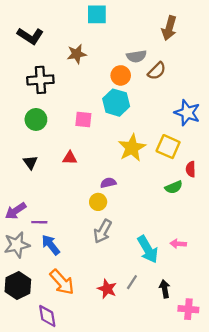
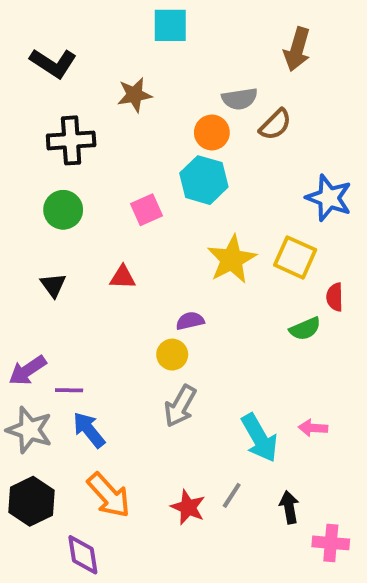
pink square: (83, 119) -> (146, 210), turned -30
gray star: (17, 245) -> (29, 430), turned 30

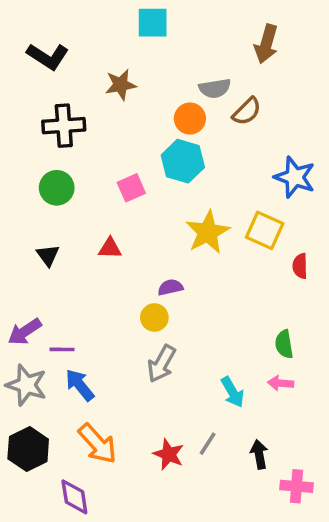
green semicircle: (305, 329) -> (284, 344), moved, turned 104
cyan arrow: (259, 438) -> (233, 392), size x0.7

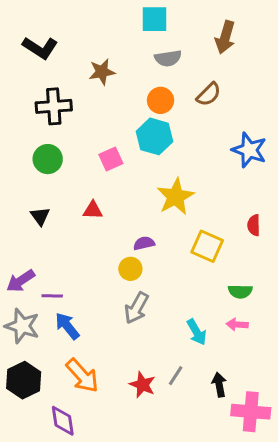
cyan square: (153, 23) -> (154, 19), moved
gray semicircle: (215, 88) -> (168, 58), moved
yellow square: (265, 230) -> (207, 246), moved
green semicircle: (284, 344) -> (240, 291), turned -80
pink cross: (297, 486) -> (251, 412), size x1.4

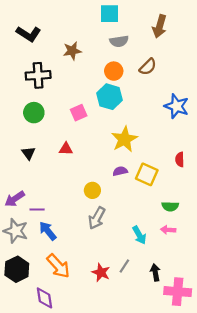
purple semicircle: (144, 243) -> (120, 171), moved

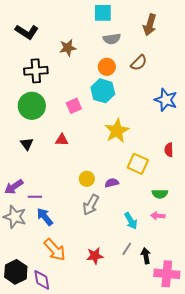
green circle: (34, 113) -> (32, 106), size x1.4
purple semicircle: (120, 171) -> (112, 183), moved
gray line: (124, 266) -> (127, 249), moved
black hexagon: (17, 269) -> (16, 272), moved
red star: (101, 272) -> (95, 256), turned -30

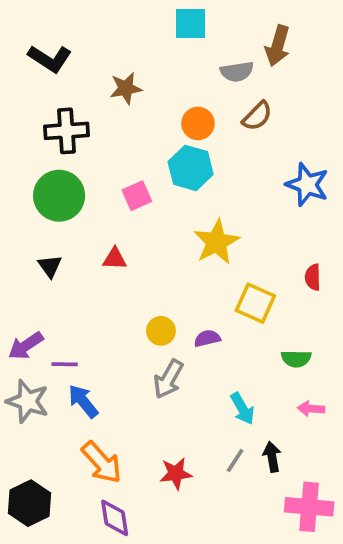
gray semicircle: (112, 39) -> (237, 72), moved
pink arrow: (158, 216) -> (311, 409), moved
black arrow: (146, 256) -> (272, 457), moved
purple diamond: (42, 280) -> (115, 518), moved

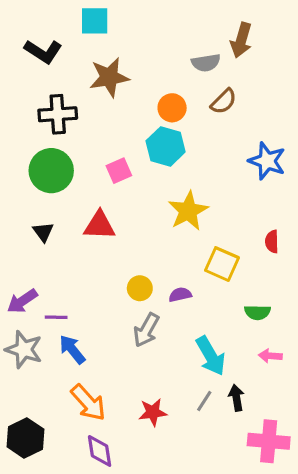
cyan square: (191, 23) -> (95, 21), moved
brown star: (126, 88) -> (109, 77), size x1.4
red triangle: (115, 259) -> (100, 225), size x1.5
cyan arrow: (242, 409) -> (211, 356), size x1.4

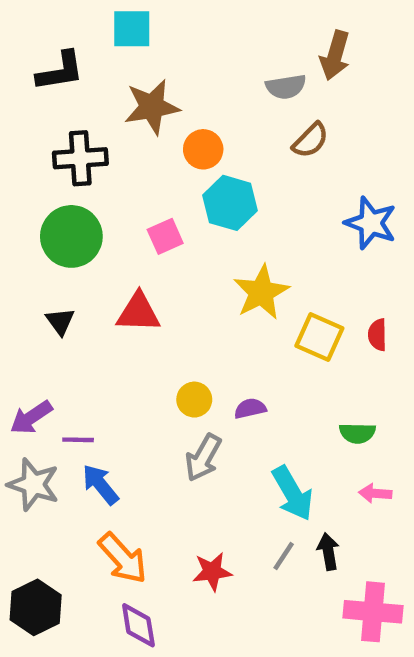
black L-shape: (43, 51) -> (60, 71), turned -42
orange circle: (172, 108) -> (203, 149), moved
yellow square: (222, 264) -> (319, 337), moved

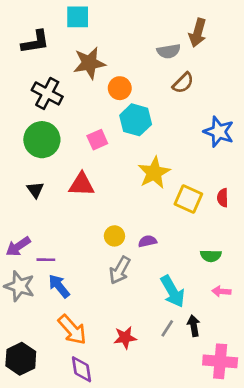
black cross: (80, 158) -> (47, 93), turned 32

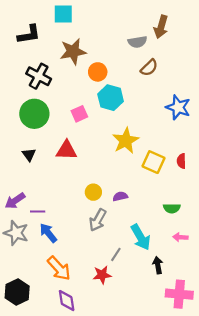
gray line: (167, 328) -> (116, 254), moved

